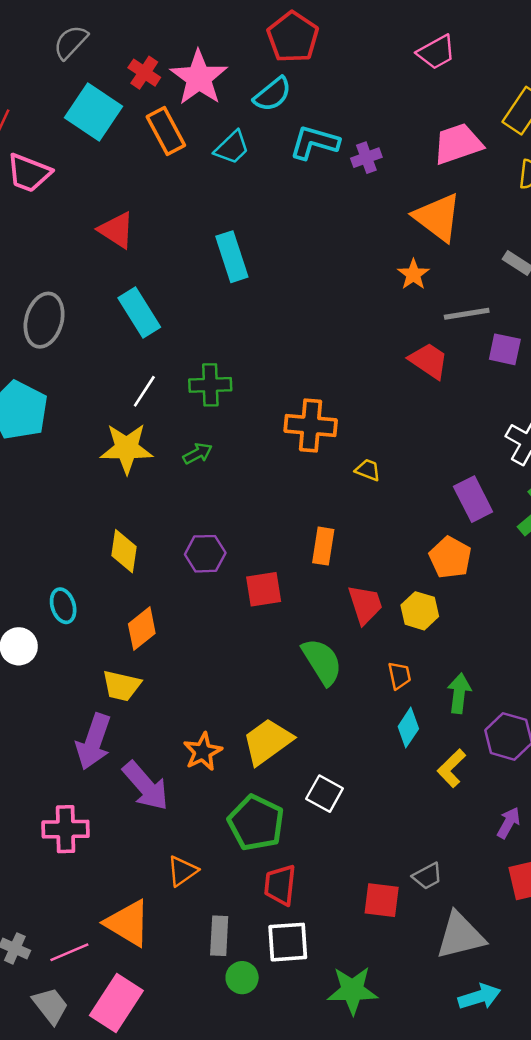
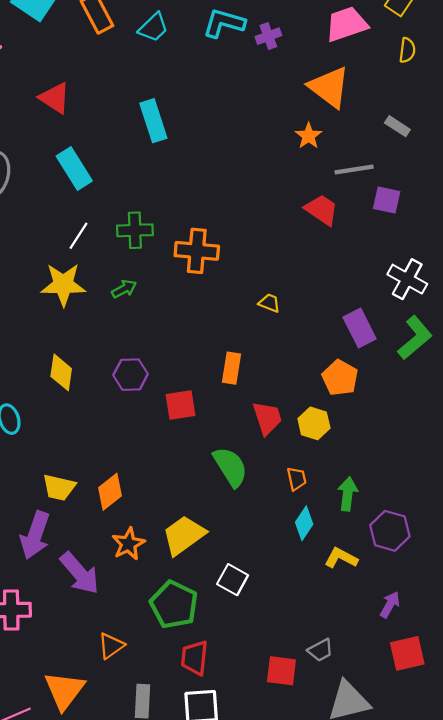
orange cross: (311, 425) -> (197, 251), moved
orange diamond: (142, 629) -> (110, 492), moved
yellow L-shape: (451, 768) -> (341, 558), turned 72
orange triangle: (128, 923) -> (64, 690), turned 36

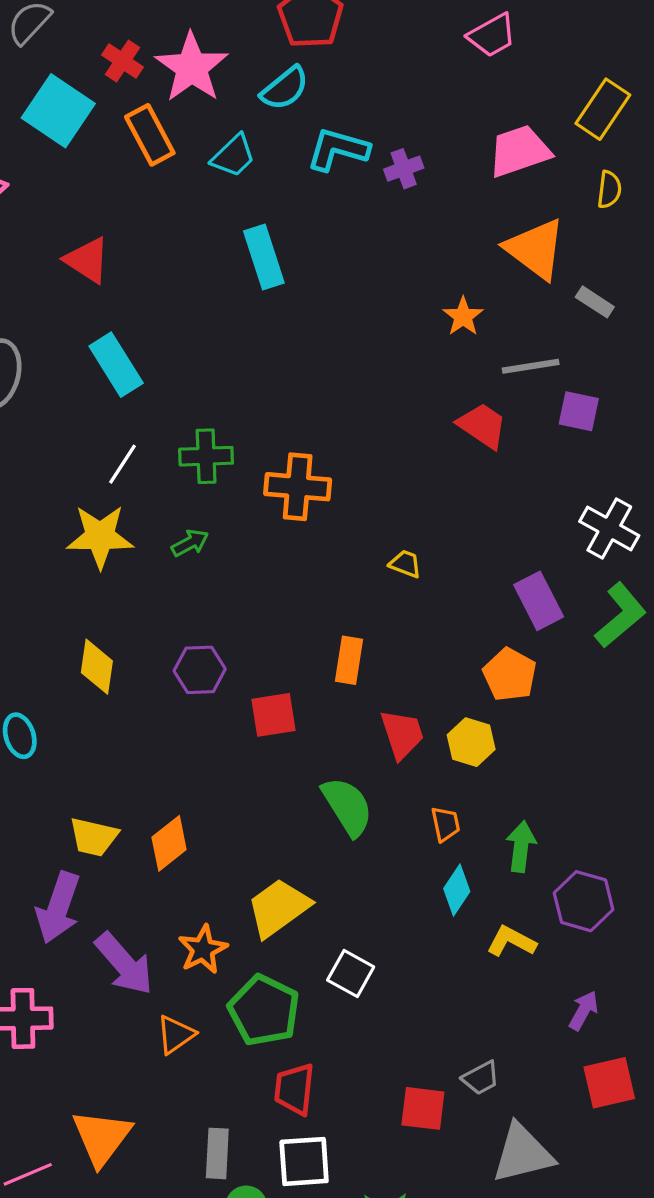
orange triangle: (329, 87) -> (535, 249), moved
cyan rectangle: (153, 121) -> (264, 257), moved
orange star: (128, 544) -> (203, 949), moved
orange triangle: (111, 646) -> (176, 1035), moved

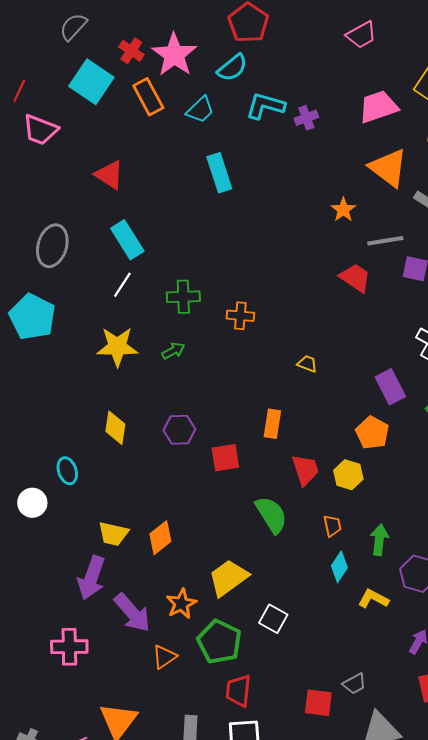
white line: (123, 464) -> (122, 285), moved
orange cross: (298, 487) -> (240, 316), size x0.7

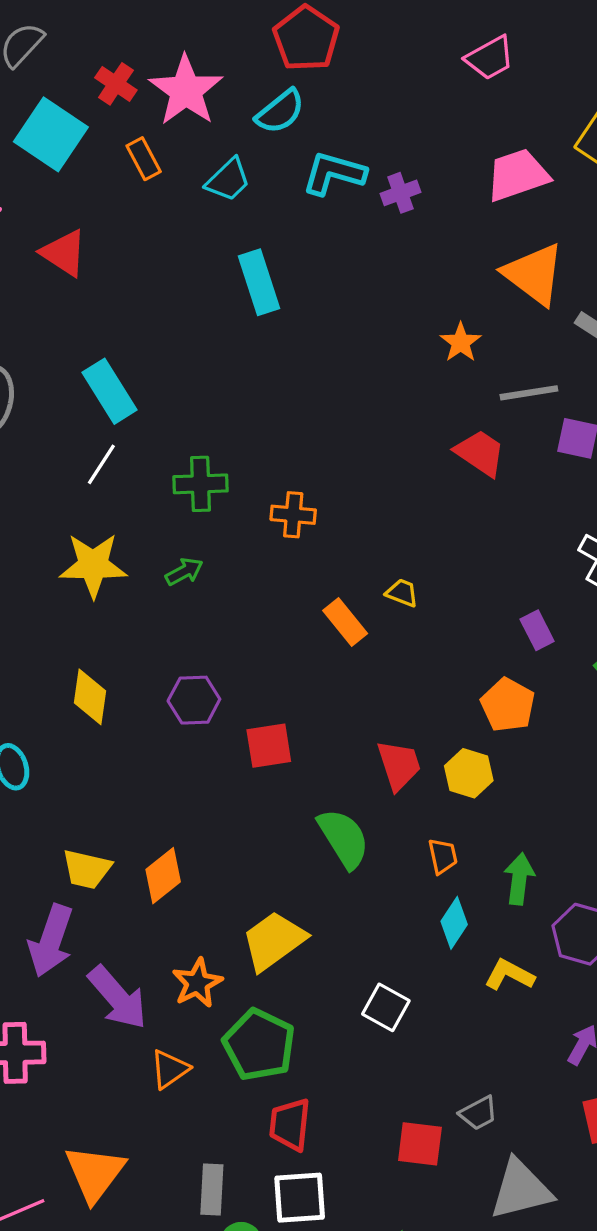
orange rectangle: (148, 97) -> (144, 159), size x0.7
red triangle: (109, 175) -> (64, 253), moved
purple rectangle: (390, 387) -> (537, 630), size x0.7
orange rectangle: (272, 424) -> (345, 622), moved, turned -48
white square: (273, 619) -> (386, 1007), moved

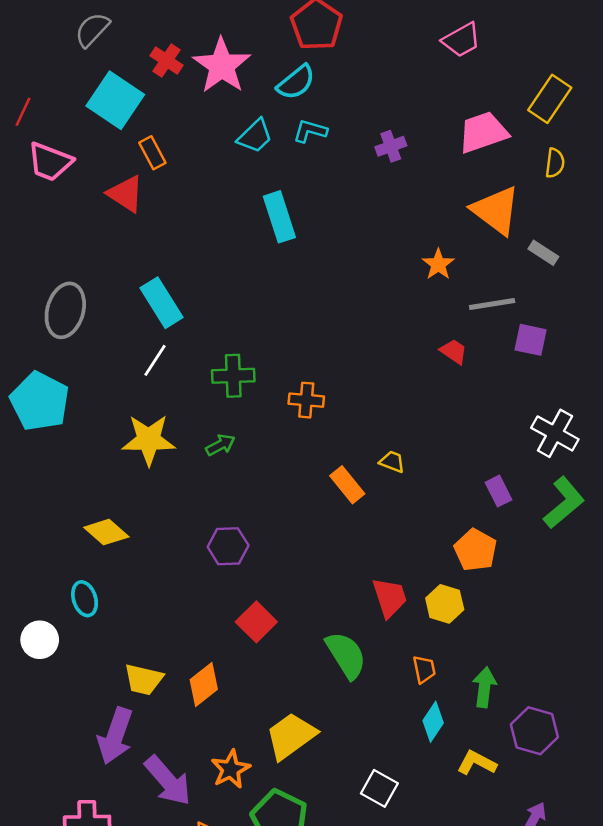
orange rectangle: (144, 159) -> (152, 153), moved
cyan L-shape: (334, 173) -> (310, 131), moved, size x0.7
red trapezoid: (480, 453) -> (454, 351), size x0.7
yellow diamond: (90, 697) -> (106, 532), moved, turned -57
red square: (269, 746) -> (256, 622), moved, turned -36

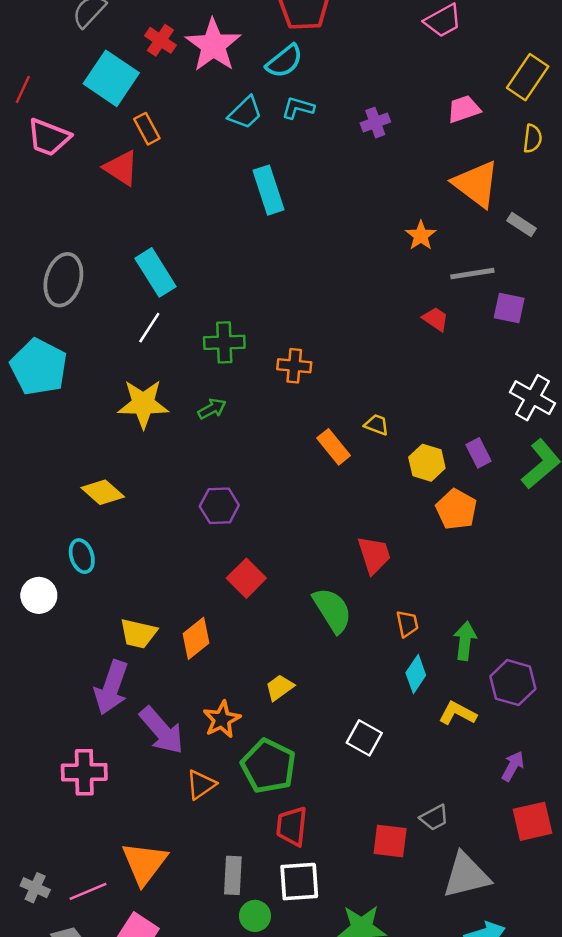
pink trapezoid: (483, 132) -> (464, 109), size x0.7
yellow hexagon: (445, 604) -> (427, 463), moved
yellow trapezoid: (291, 736) -> (280, 687), size x0.6

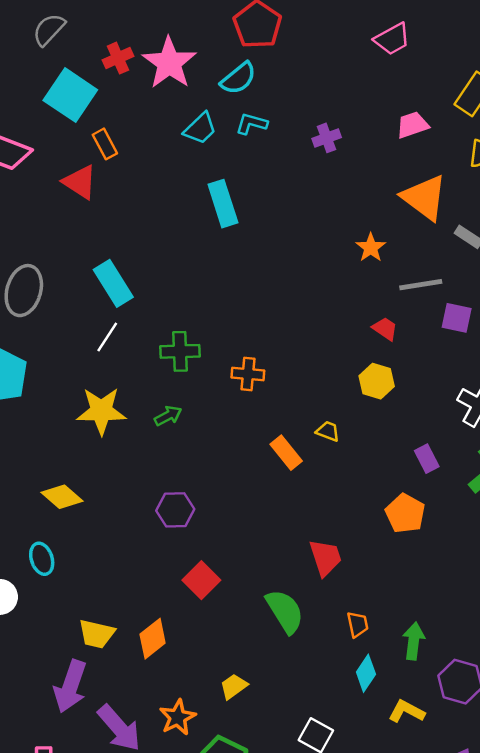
red cross: (160, 40) -> (118, 58), turned 32
yellow hexagon: (427, 463) -> (377, 381), moved

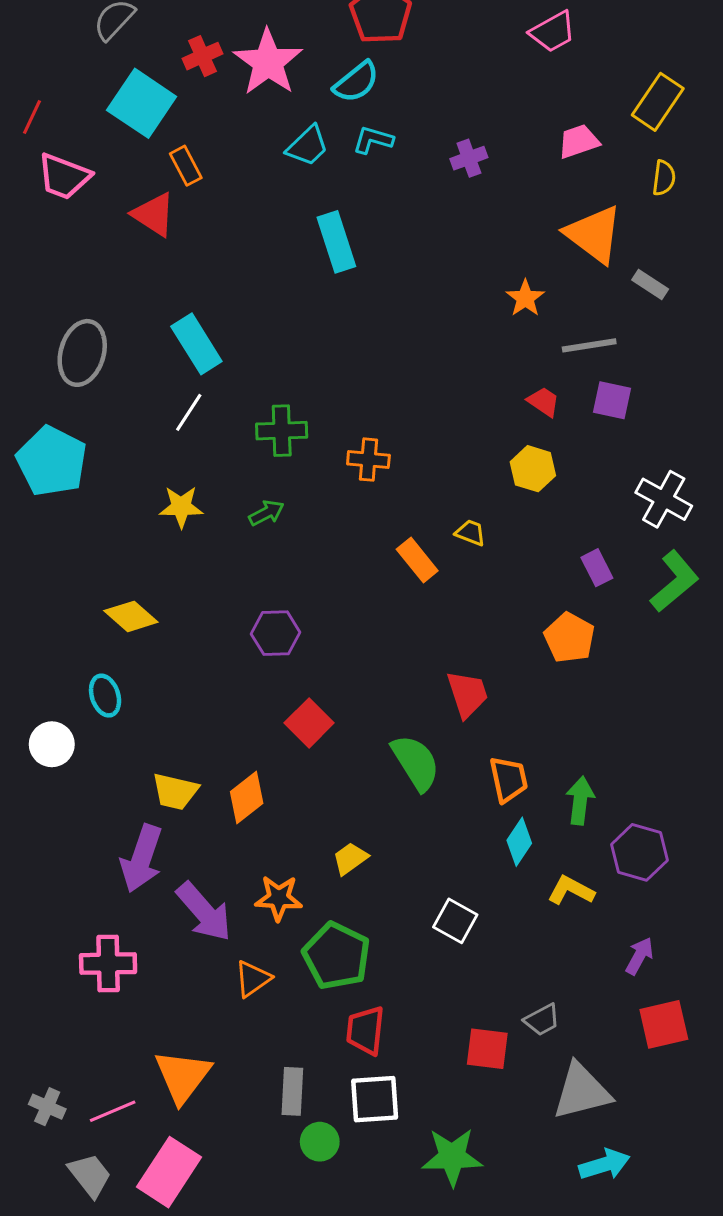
purple square: (457, 318) -> (612, 400), moved
yellow star: (101, 411) -> (181, 507), size x0.7
orange trapezoid: (358, 624) -> (509, 779), size x1.4
orange star: (178, 717) -> (279, 898), turned 30

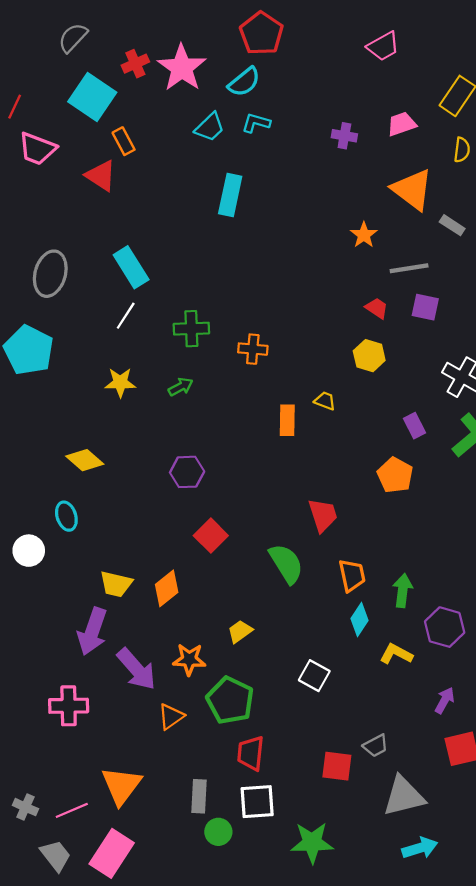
purple cross: (469, 158) -> (344, 136), moved, turned 30
cyan rectangle: (336, 242) -> (230, 195), turned 30
orange rectangle: (417, 560) -> (287, 420), turned 40

